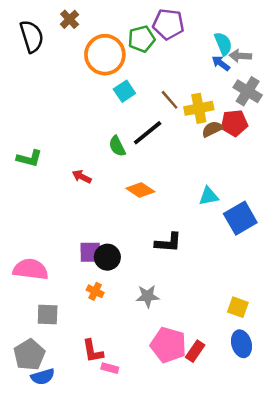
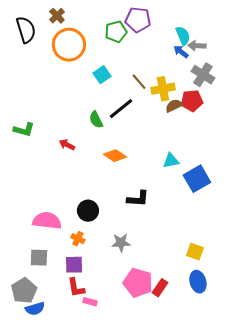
orange circle: (105, 55) -> (69, 45), moved
purple square: (90, 252) -> (74, 265), moved
pink semicircle: (30, 269) -> (47, 221), moved

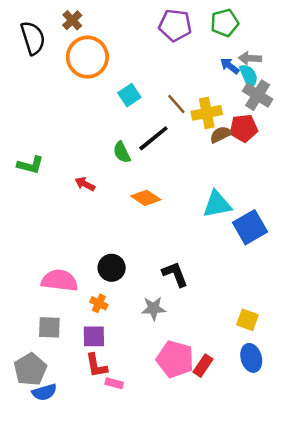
green pentagon: (116, 32) -> (225, 23), moved
cyan semicircle: (183, 36) -> (249, 76), moved
cyan triangle: (171, 161) -> (217, 204), size x1.4
black L-shape: (138, 199) -> (175, 274), moved, turned -115

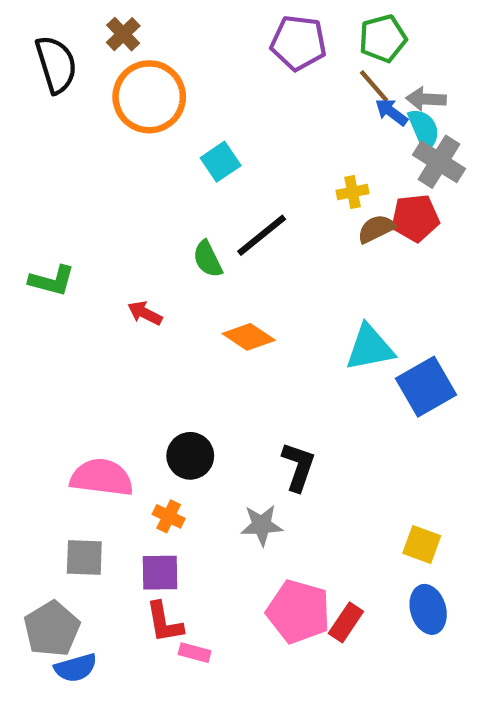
brown line: (176, 104) -> (374, 86), moved
yellow cross: (207, 113) -> (352, 192), size x0.6
black L-shape: (175, 274) -> (298, 467), turned 40

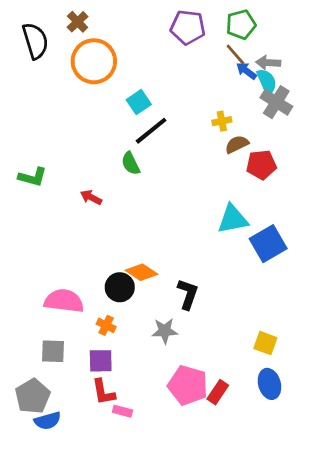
red pentagon: (415, 218) -> (261, 165), moved
black line: (262, 235) -> (151, 131), moved
orange diamond: (249, 337) -> (142, 272), moved

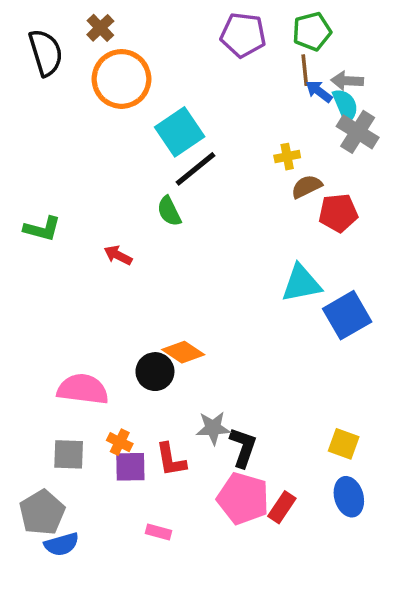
brown line: (235, 54) -> (305, 70), turned 35
cyan square: (139, 102) -> (180, 132), size x1.5
black L-shape: (188, 294) -> (243, 447), moved
orange cross: (106, 325) -> (120, 442), moved
red L-shape: (103, 392) -> (171, 460), moved

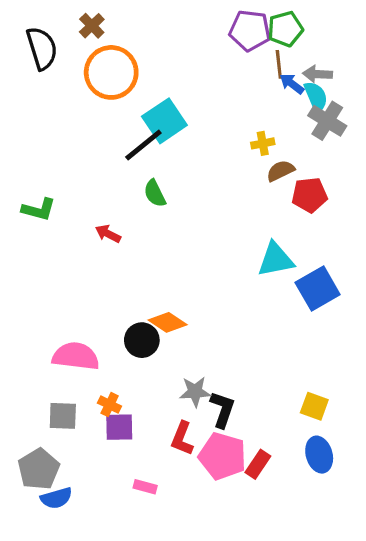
purple pentagon: (243, 35) -> (250, 31), moved
black line: (196, 169) -> (143, 145), moved
red L-shape: (171, 460) -> (182, 438), moved, turned 32

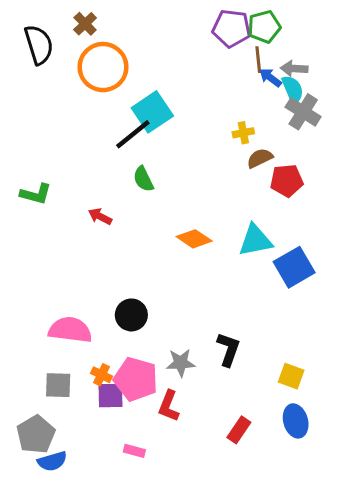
orange diamond: (168, 322) -> (194, 239), moved
black L-shape: (222, 409) -> (228, 349), moved
pink pentagon: (222, 456) -> (136, 379), moved

